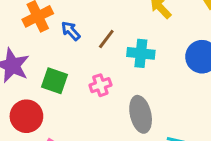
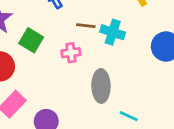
brown line: (106, 39) -> (86, 26), moved, turned 48

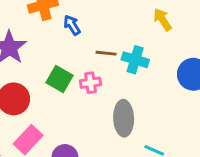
green square: (31, 40) -> (59, 79), moved

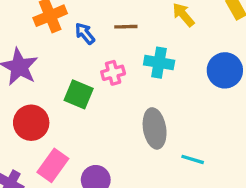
brown line: (106, 53) -> (126, 27), moved
pink cross: (90, 83) -> (113, 73), moved

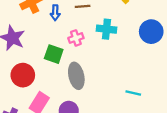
blue arrow: (85, 34) -> (55, 13), turned -136
gray ellipse: (155, 128) -> (76, 76), moved

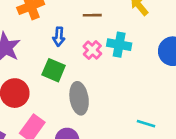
blue arrow: (55, 13) -> (59, 37), moved
pink cross: (76, 38) -> (92, 50), moved, turned -32

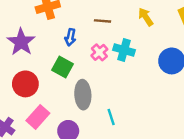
cyan line: (146, 124) -> (111, 117), moved, turned 49

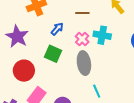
blue arrow: (70, 37) -> (57, 29), turned -144
gray ellipse: (83, 95) -> (84, 63), moved

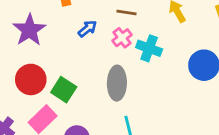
pink cross: (82, 39) -> (122, 38), moved
green square: (53, 54) -> (64, 90), moved

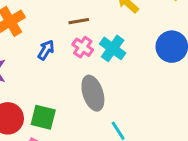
cyan cross: (149, 48) -> (113, 48), turned 35

